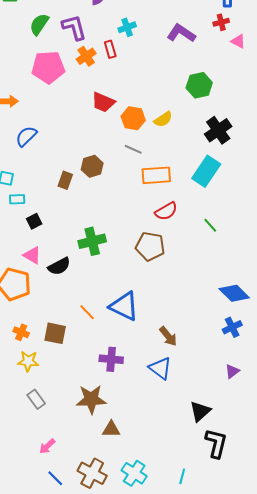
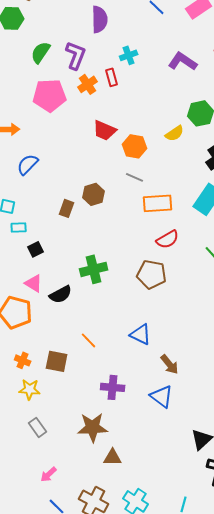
purple L-shape: (74, 27) -> (76, 55), turned 36
yellow semicircle: (163, 119) -> (175, 133), moved
blue triangle: (124, 306) -> (141, 334), moved, size x0.7

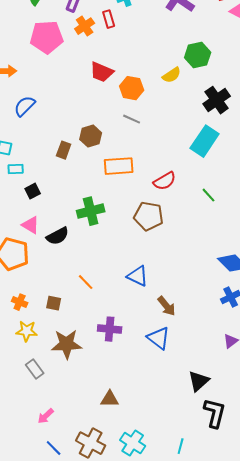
orange rectangle: (158, 203) -> (119, 166), moved
brown square: (57, 361) -> (54, 303), size x0.7
brown star: (93, 427) -> (67, 344), moved

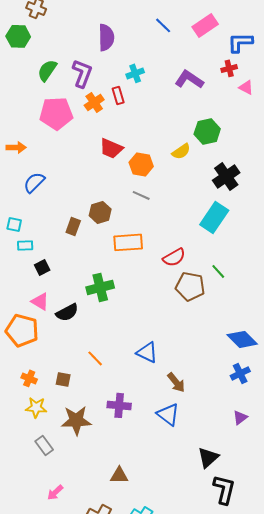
brown pentagon: (149, 216) -> (190, 286), moved

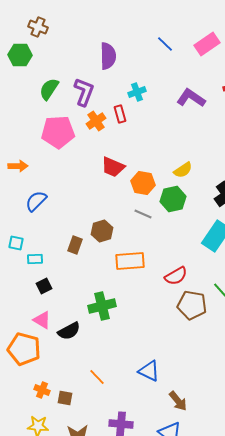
green hexagon: (207, 131) -> (173, 199), moved
cyan rectangle: (25, 245) -> (35, 259), moved
orange cross: (29, 378) -> (42, 390), moved

